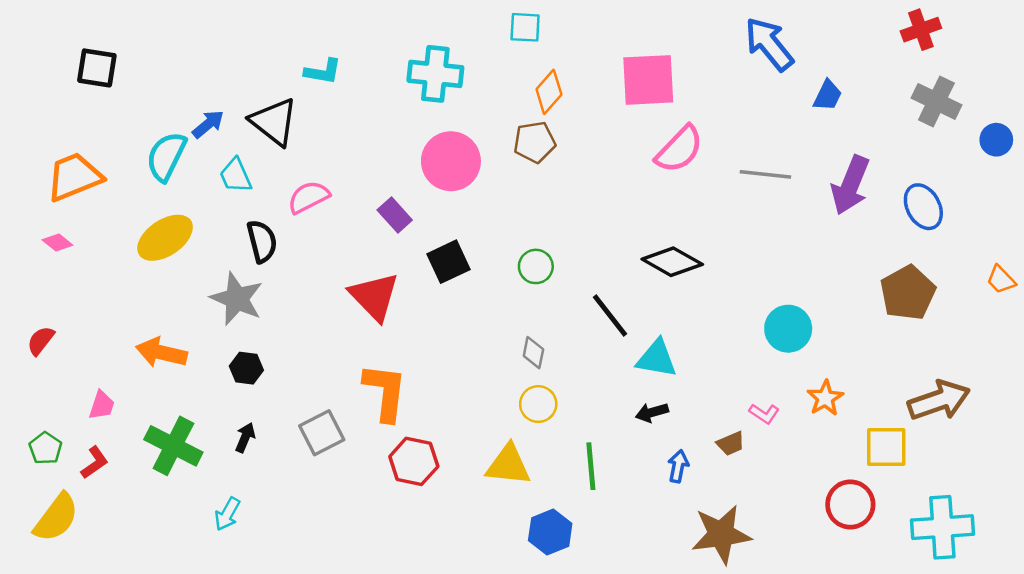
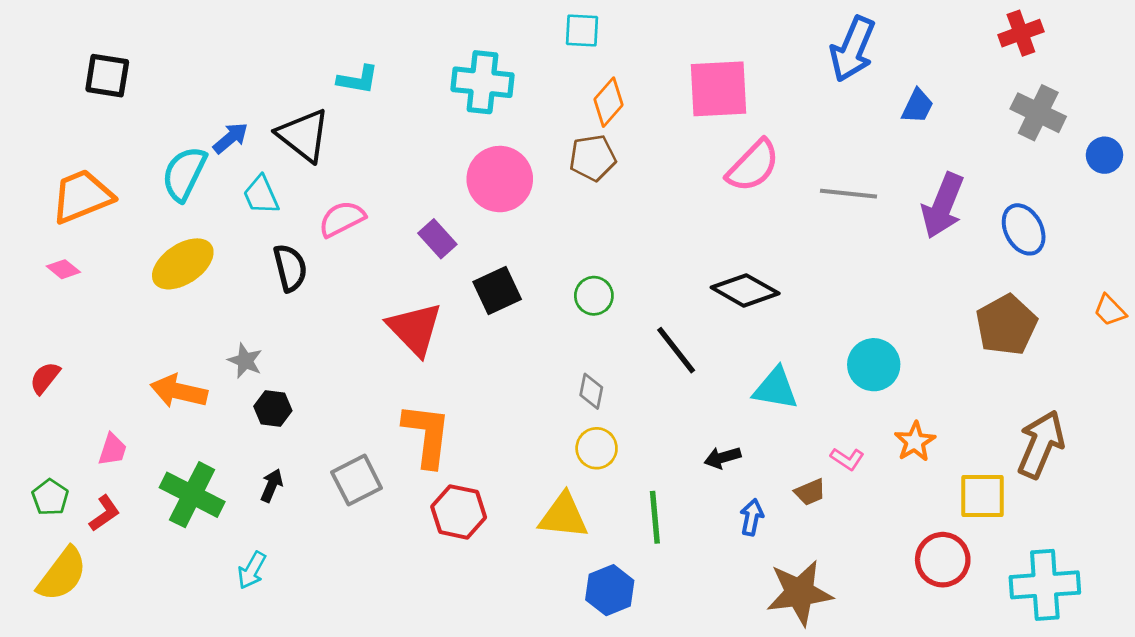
blue arrow: (769, 44) -> (853, 49), turned -118
gray star: (237, 299) -> (245, 361), moved, size x0.6
cyan triangle: (657, 359) -> (776, 389), moved
brown arrow: (939, 400) -> (1041, 444), turned -48

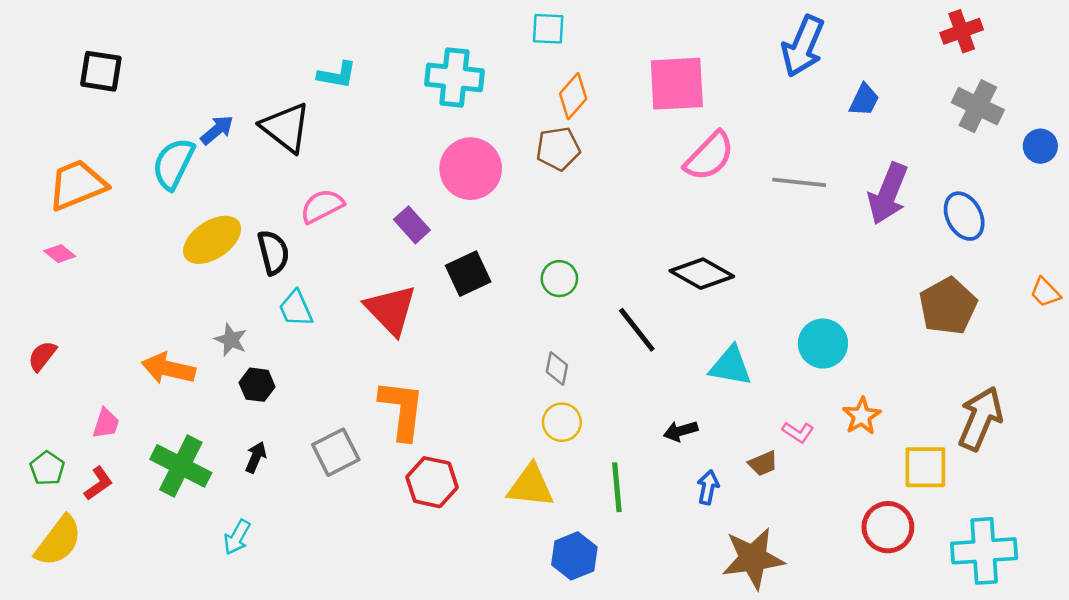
cyan trapezoid: (261, 195) -> (296, 309), moved
yellow ellipse: (183, 264) -> (212, 240), moved

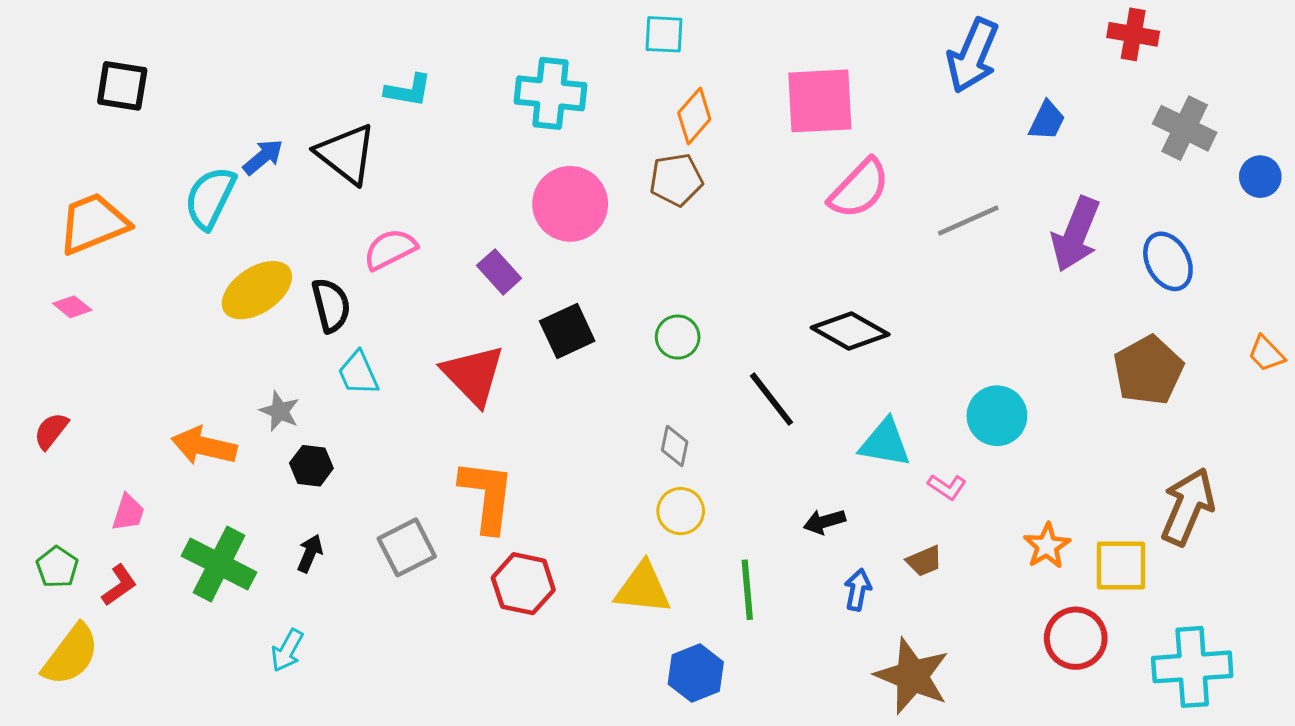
red cross: (962, 31) -> (1133, 34), moved, turned 30
gray line: (799, 182) -> (968, 220), turned -30
orange star: (862, 416) -> (1047, 546), moved
pink L-shape: (798, 432) -> (947, 487), moved
brown star: (753, 558) -> (912, 676), turned 30

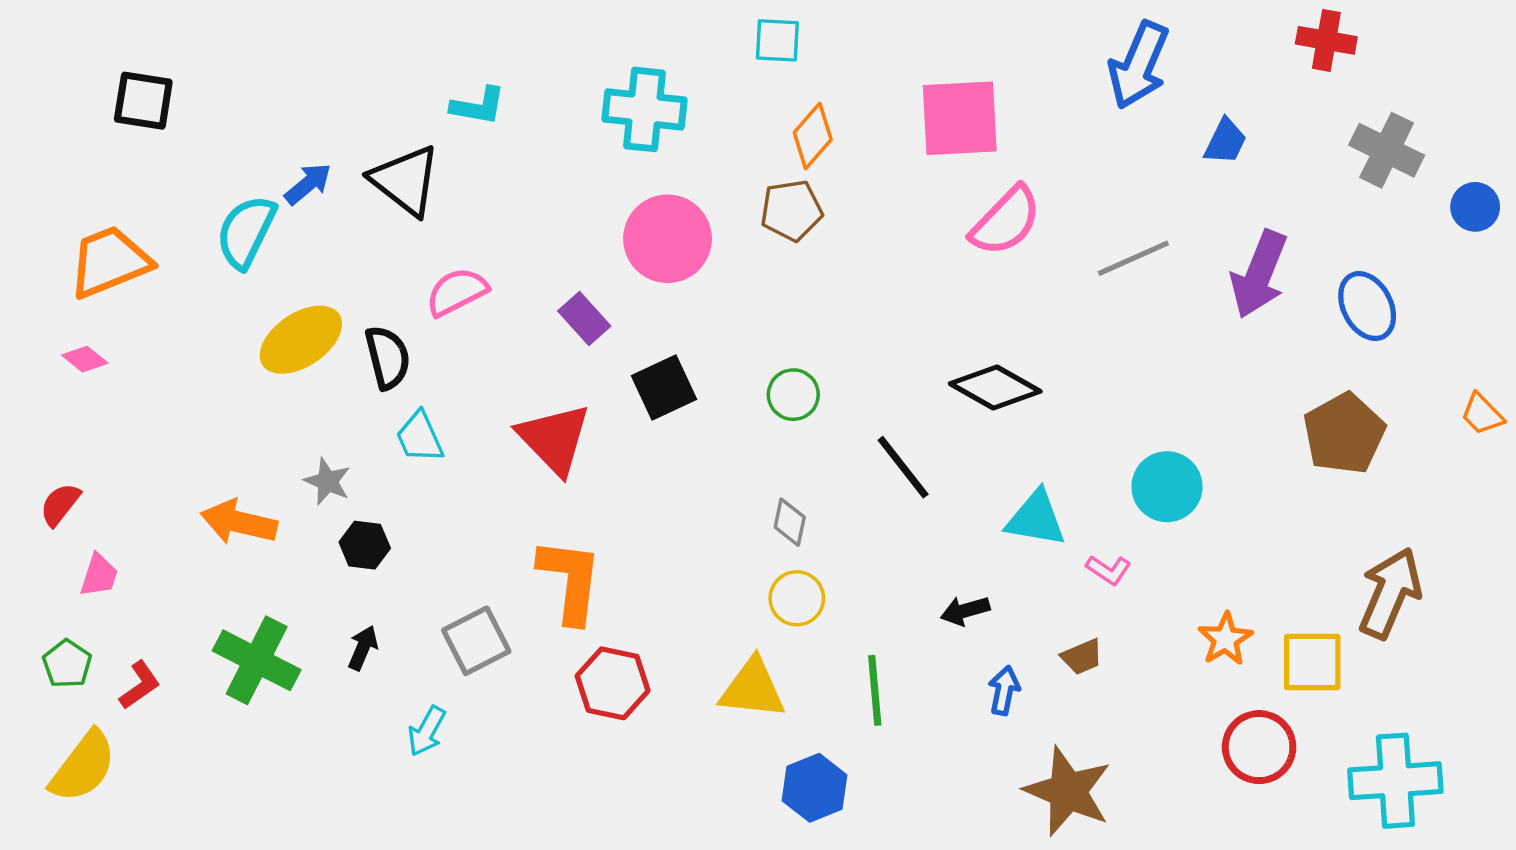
pink trapezoid: (128, 513) -> (99, 575), moved
cyan arrow: (287, 650) -> (427, 731), moved

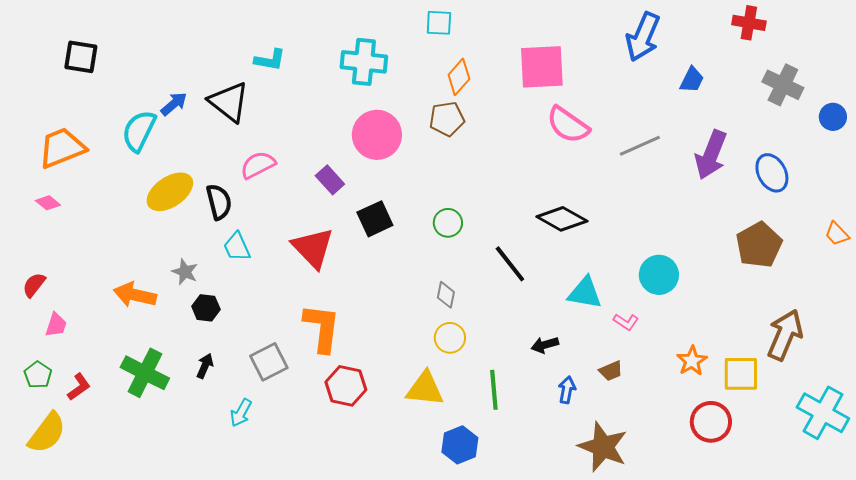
pink semicircle: (1006, 221) -> (568, 125), turned 81
cyan cross: (1395, 781) -> (823, 413), moved, turned 33

